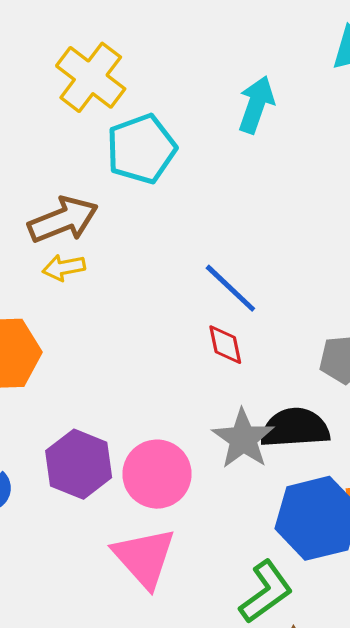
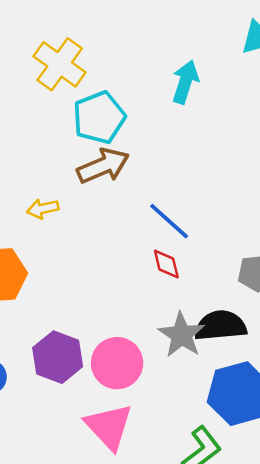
brown arrow: (63, 220) -> (103, 166), moved

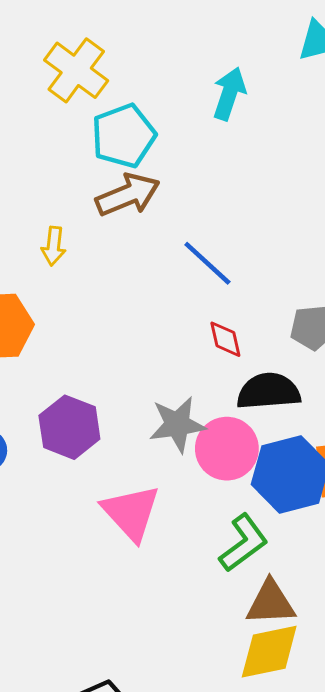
yellow arrow: (43, 209) -> (54, 246), turned -72
red diamond: (166, 264) -> (225, 339), moved
gray star: (181, 335) -> (177, 424), moved, turned 30
pink circle: (117, 363) -> (227, 449), moved

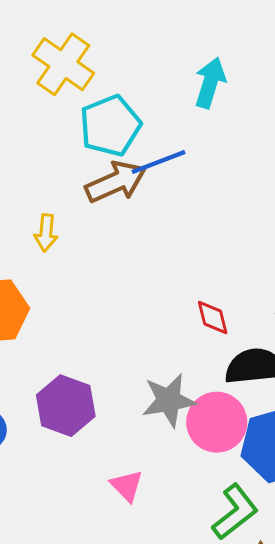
blue line: (207, 263) -> (159, 162), moved, turned -62
pink triangle: (131, 513) -> (127, 486), size x0.6

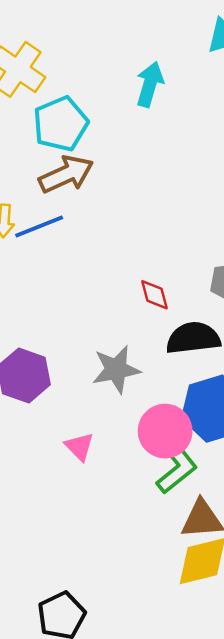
blue line: (159, 162) -> (39, 226), moved
pink circle: (217, 422) -> (165, 431), moved

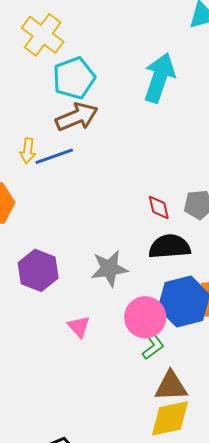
cyan arrow: (150, 84) -> (159, 78), moved, size x1.4
red diamond: (155, 295) -> (159, 207), moved
green L-shape: (177, 469) -> (153, 347), size x0.7

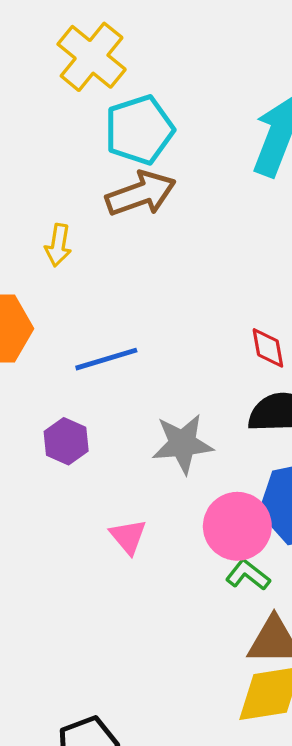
blue line: (54, 156) -> (106, 359), moved
purple hexagon: (38, 270) -> (66, 441), size x0.7
green L-shape: (153, 347) -> (248, 575), turned -108

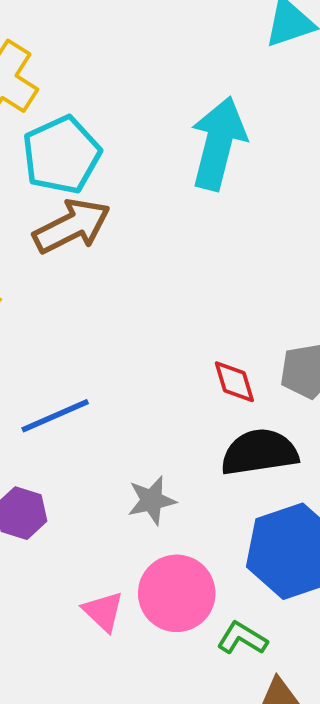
gray star: (183, 444) -> (152, 500), size x0.7
pink circle: (237, 526) -> (177, 593), moved

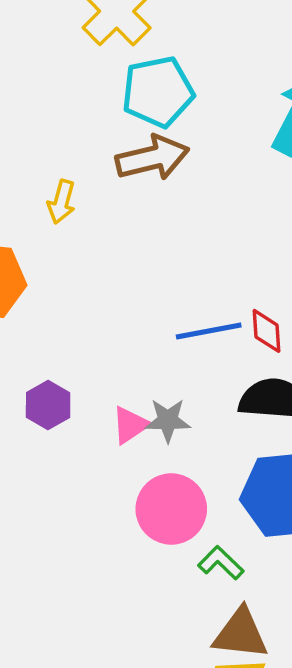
blue line: (55, 416) -> (209, 331), moved
pink triangle: (103, 611) -> (130, 425), moved, turned 30

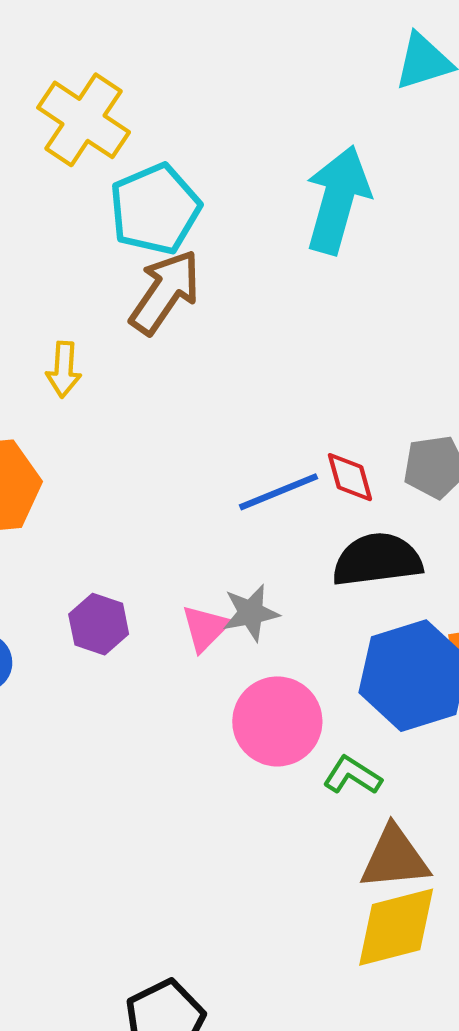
brown arrow: (152, 158) -> (165, 292), turned -30

